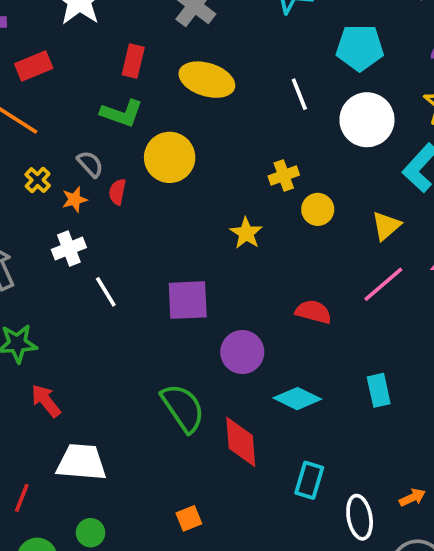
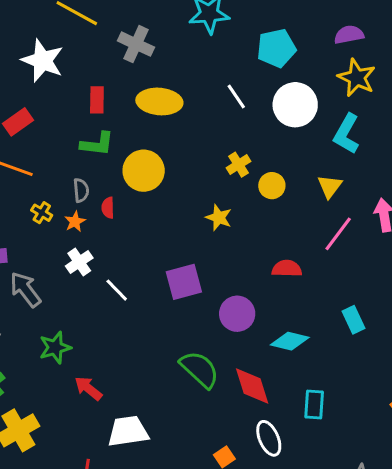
gray semicircle: (90, 164) -> (81, 190), turned 50
white ellipse: (360, 517) -> (269, 438), moved

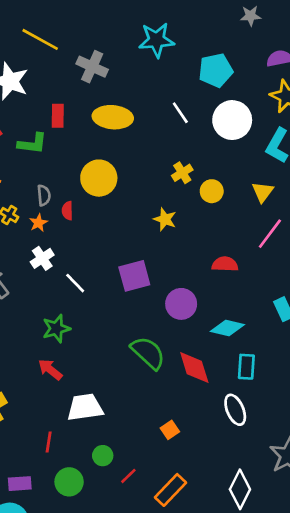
green L-shape: (97, 144) -> (32, 143), moved
green star: (55, 348) -> (56, 329), moved
cyan rectangle: (314, 404) -> (246, 367), moved
white ellipse: (269, 438) -> (235, 410), moved

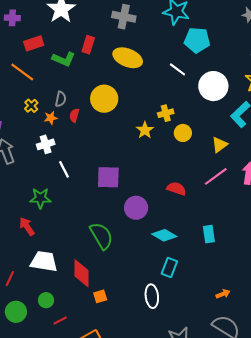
gray cross: (92, 67) -> (124, 17), turned -30
cyan pentagon: (216, 70) -> (197, 40), moved
white line: (180, 113) -> (177, 69), turned -36
yellow star: (165, 219) -> (145, 130), moved
red diamond: (194, 368) -> (81, 273), moved

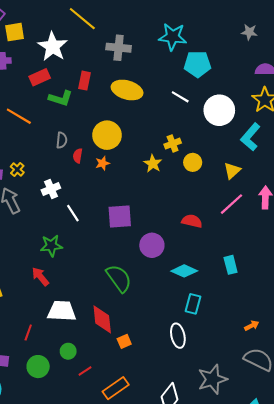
red rectangle: (34, 43) -> (40, 77), moved
yellow cross: (31, 106) -> (17, 170), moved
orange star: (51, 118) -> (102, 163), moved

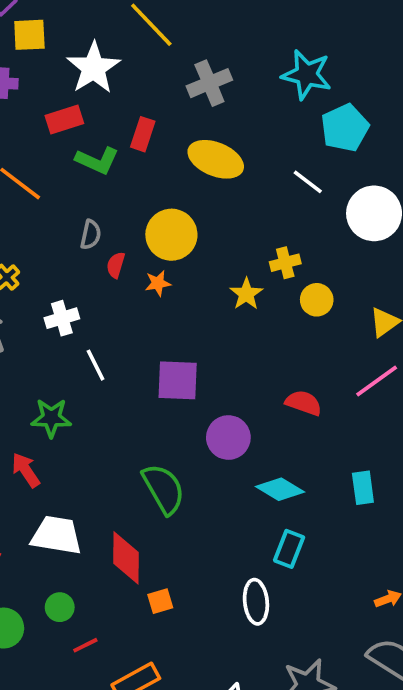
gray cross: (119, 48) -> (209, 83), turned -35
cyan pentagon: (197, 64) -> (345, 128), turned -30

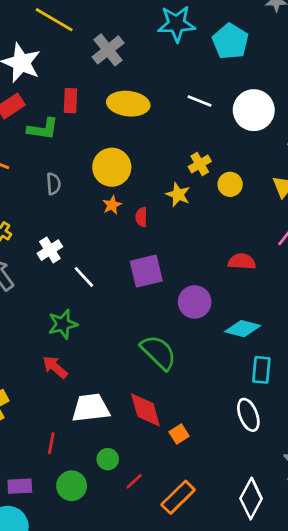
cyan pentagon: (345, 128) -> (230, 41), moved
red semicircle: (116, 265) -> (141, 217), moved

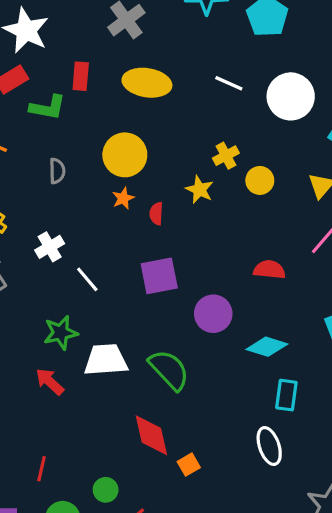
white trapezoid: (91, 408) -> (106, 360), moved

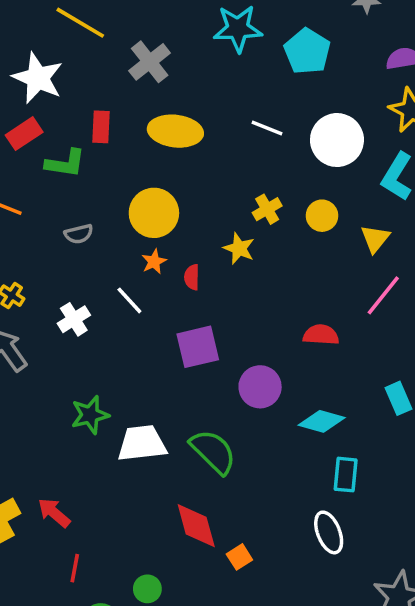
gray semicircle: (57, 171) -> (79, 234), turned 80
yellow circle: (260, 180) -> (322, 216), moved
white line: (87, 279) -> (129, 300), moved
red arrow: (50, 382) -> (54, 513), moved

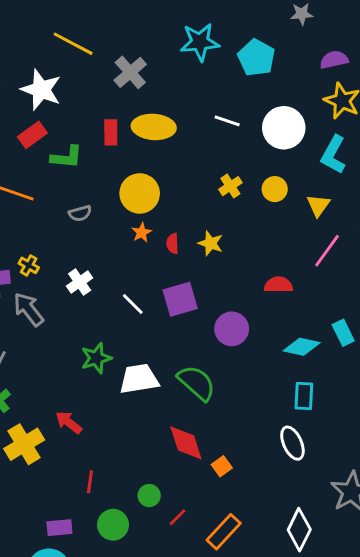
red rectangle: (101, 127) -> (111, 132), moved
yellow star: (239, 248) -> (210, 243), moved
white line: (129, 300) -> (133, 304), moved
cyan diamond: (322, 421) -> (302, 347), moved
red arrow: (54, 513) -> (69, 422), moved

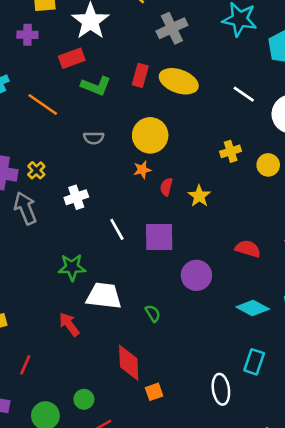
green semicircle: (197, 383) -> (153, 313), size x0.5
cyan rectangle: (304, 396) -> (254, 362), moved
red arrow: (69, 422) -> (69, 324), moved
red line: (90, 482) -> (25, 365), moved

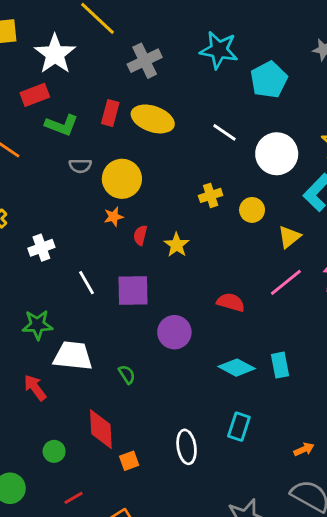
gray semicircle: (94, 138) -> (80, 166), moved
white ellipse: (221, 389) -> (187, 447), moved
green circle: (84, 399) -> (54, 451), moved

